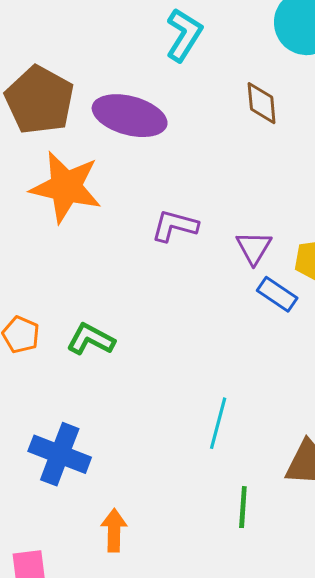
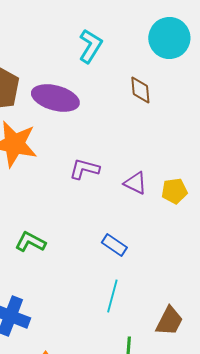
purple triangle: (254, 248) -> (135, 183), turned -35
blue rectangle: (277, 294) -> (114, 245), moved

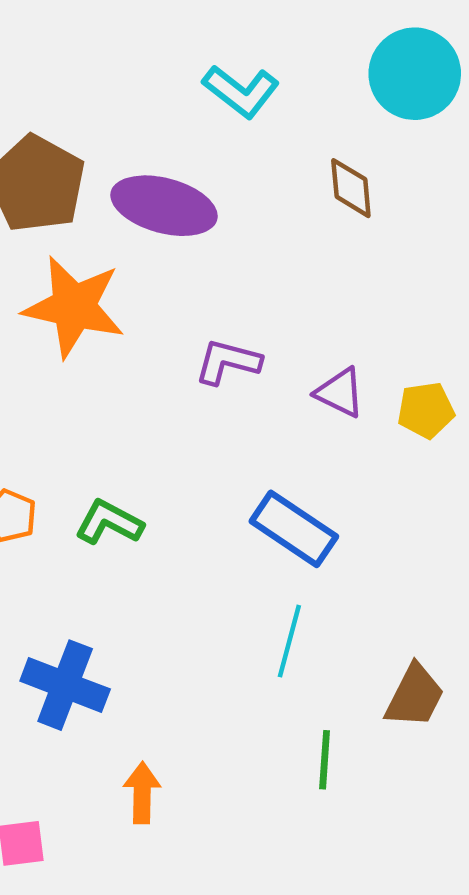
cyan L-shape: (90, 46) -> (241, 91), turned 96
blue rectangle: (114, 245) -> (294, 529), size x1.5

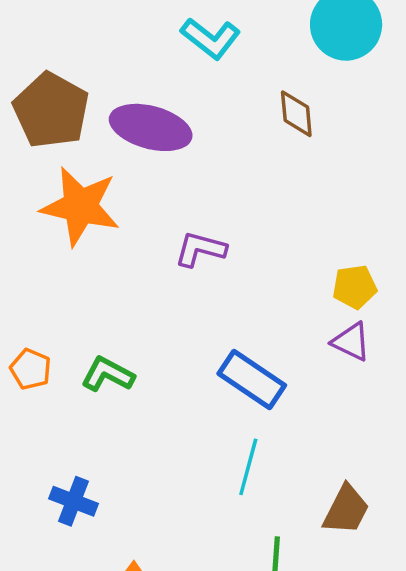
purple triangle: (340, 393) -> (351, 342), moved
blue cross: (65, 685) -> (73, 501), size x0.7

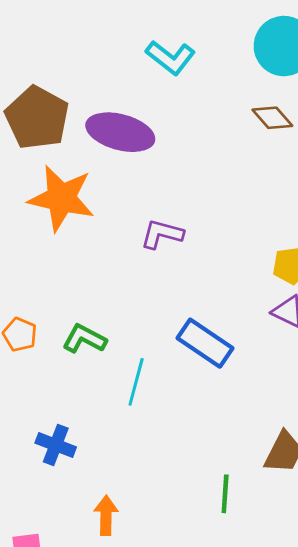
brown diamond: (296, 114) -> (272, 118), moved, turned -36
cyan line: (248, 467) -> (136, 382), moved

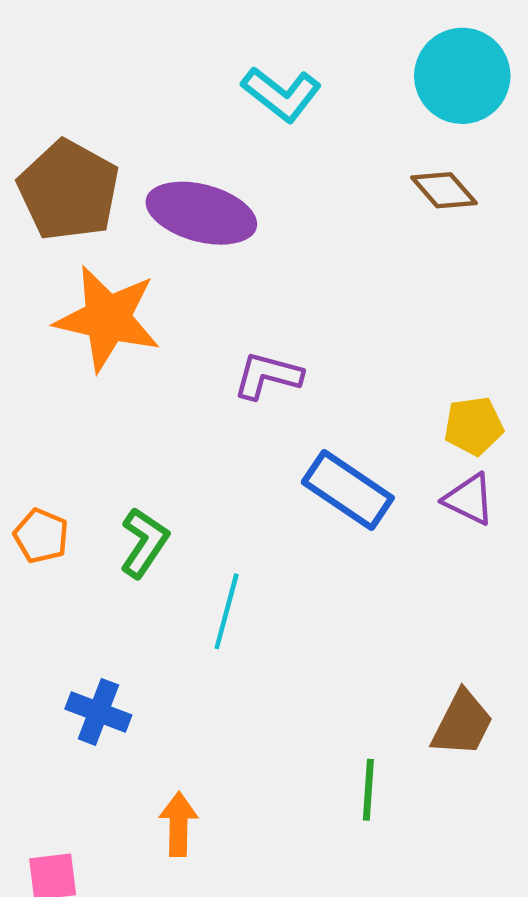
green L-shape: (84, 339) -> (144, 543), turned 96
blue rectangle: (205, 343) -> (348, 490), moved

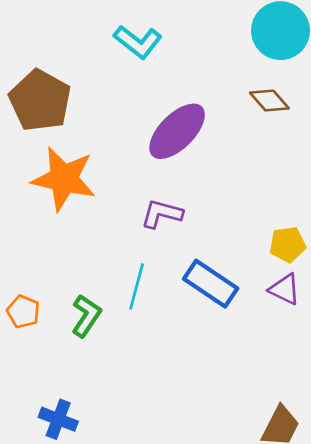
cyan L-shape: (281, 94) -> (138, 42), moved
purple ellipse: (201, 213) -> (177, 131), moved, turned -60
cyan line: (227, 611) -> (137, 286), moved

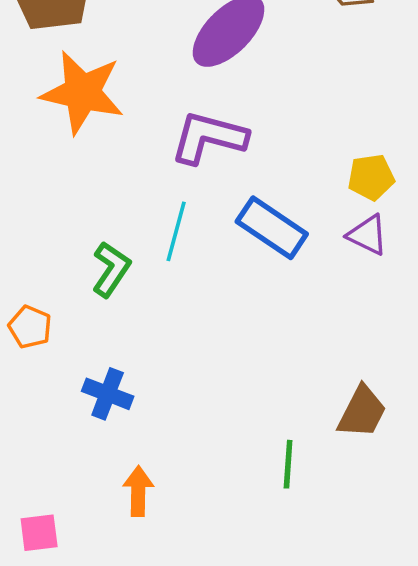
purple L-shape: (162, 214) -> (209, 138), size x1.4
orange pentagon: (23, 312) -> (30, 327), moved
blue cross: (58, 419) -> (108, 394), moved

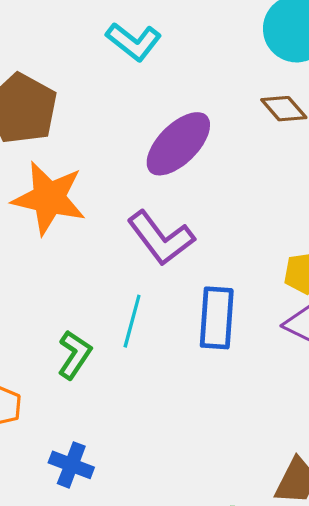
purple L-shape: (209, 138) -> (161, 238), turned -142
blue rectangle: (272, 228) -> (217, 318), turned 60

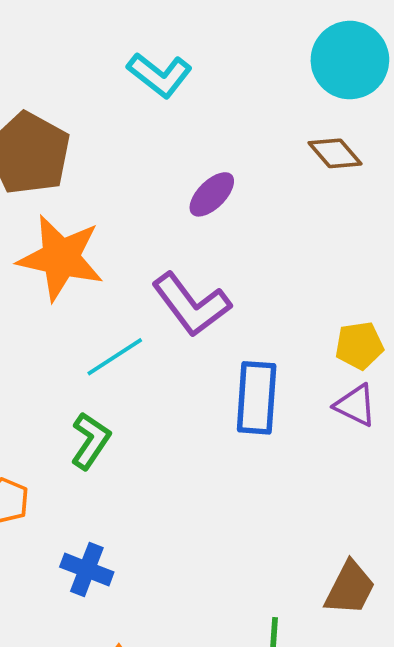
purple ellipse: (178, 144) -> (212, 194), size x0.6
cyan line: (132, 321) -> (115, 357), moved, turned 42

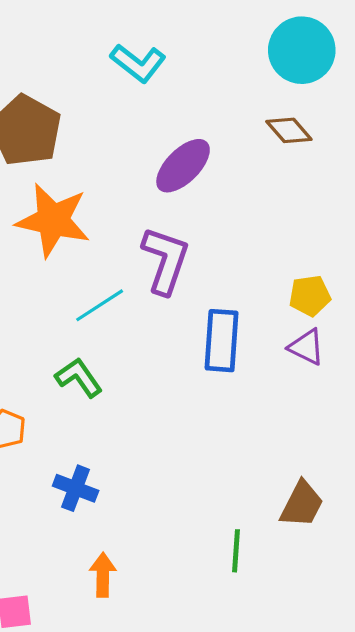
purple ellipse: (212, 194) -> (183, 166), size x1.4
purple L-shape: (191, 305) -> (165, 260), turned -124
green L-shape: (91, 441) -> (79, 378), turned -69

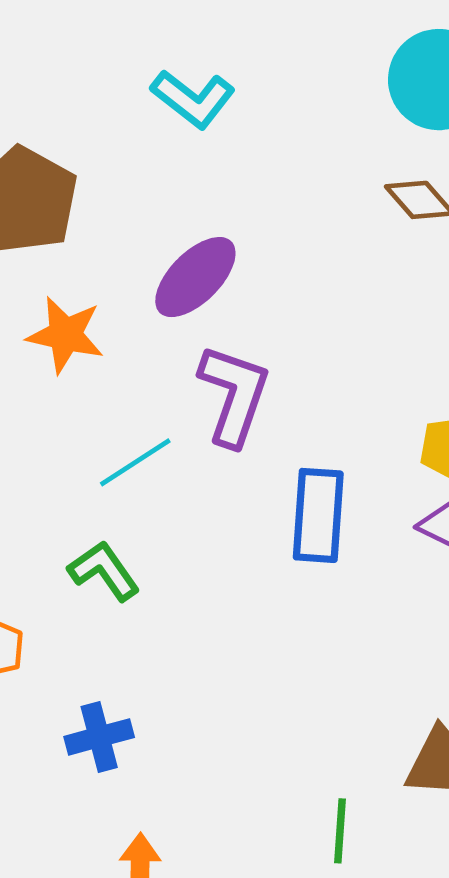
purple ellipse: (183, 166) -> (195, 277), moved
orange star: (53, 220) -> (65, 335), size x0.7
blue cross: (76, 488) -> (99, 737), turned -36

